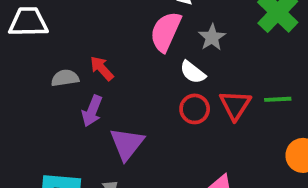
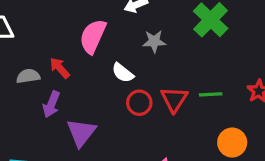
pink semicircle: (166, 32) -> (93, 36), moved
gray star: (212, 37) -> (154, 41), turned 30
white semicircle: (193, 72) -> (123, 73), moved

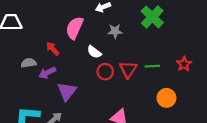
gray semicircle: (28, 76) -> (29, 63), moved
purple arrow: (51, 104) -> (47, 73), turned 42

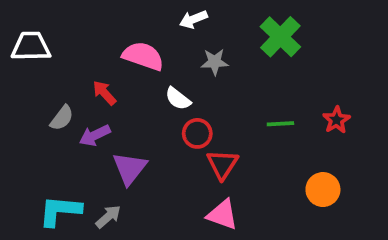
pink semicircle: (75, 28) -> (143, 56), turned 85
gray semicircle: (29, 63) -> (62, 118), turned 136
red triangle: (128, 69) -> (222, 164), moved
orange circle: (166, 98) -> (323, 190), moved

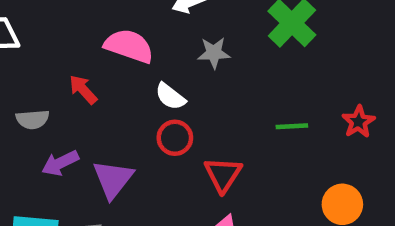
gray semicircle: (62, 118) -> (33, 119), turned 48
red circle: (197, 133) -> (175, 138), moved
purple arrow: (95, 135) -> (60, 163), moved

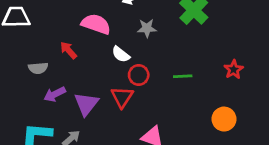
green line: (292, 126) -> (183, 76), moved
red circle: (175, 138) -> (139, 75), moved
red triangle: (223, 174) -> (122, 97), moved

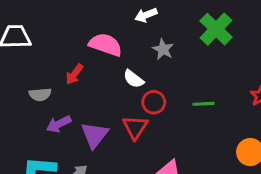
gray star: (147, 28) -> (163, 49), turned 30
red arrow: (68, 50) -> (74, 74), turned -102

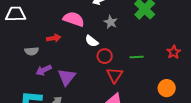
red arrow: (74, 74) -> (54, 38), turned -136
red triangle: (135, 127) -> (115, 75), moved

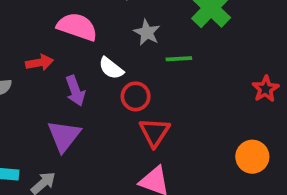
green line: (137, 57) -> (179, 59), moved
purple arrow: (44, 70) -> (75, 91), moved, turned -84

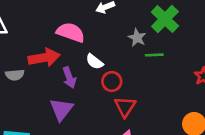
gray star: (147, 32) -> (137, 38), moved
green line: (179, 59) -> (154, 55), moved
red arrow: (40, 63) -> (44, 58), size x1.6

